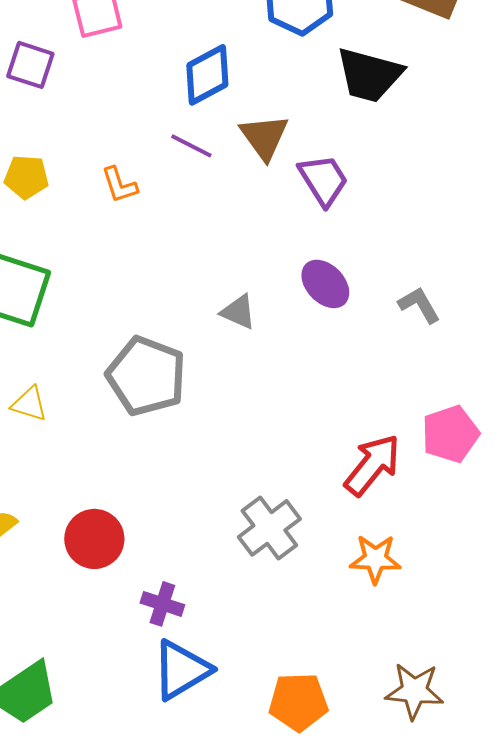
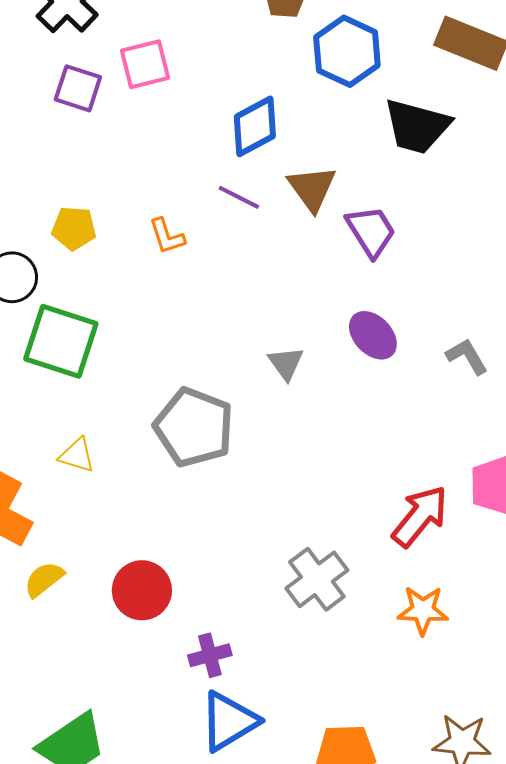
purple square: (30, 65) -> (78, 88), moved
gray triangle: (238, 312) -> (286, 363), turned 30
purple cross: (162, 604) -> (210, 655), turned -33

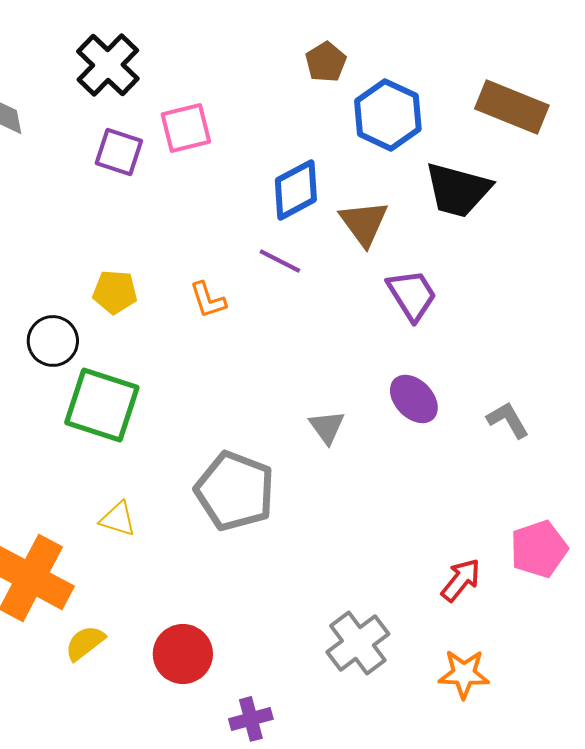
brown triangle: (312, 188) -> (364, 223), moved
red arrow: (420, 516) -> (461, 580), size x0.7

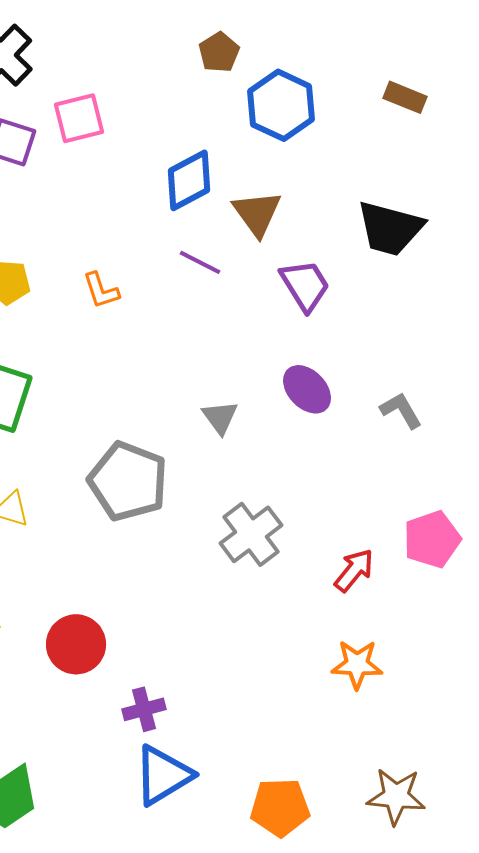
brown rectangle: (512, 107) -> (405, 97), size x0.6
black trapezoid: (458, 190) -> (390, 228), moved
purple line: (280, 261) -> (200, 262), moved
gray cross: (358, 643) -> (251, 534), moved

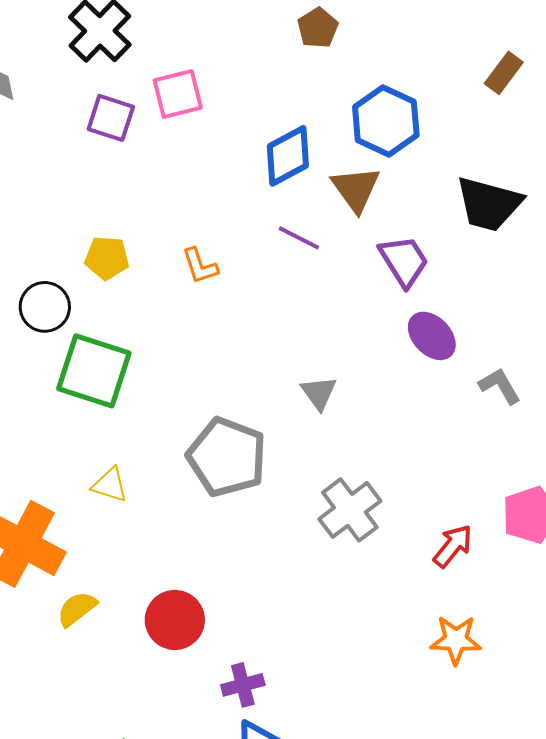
brown rectangle: (405, 97) -> (504, 73), turned -75
blue hexagon: (281, 105) -> (386, 121), moved
purple ellipse: (307, 389) -> (432, 336), moved

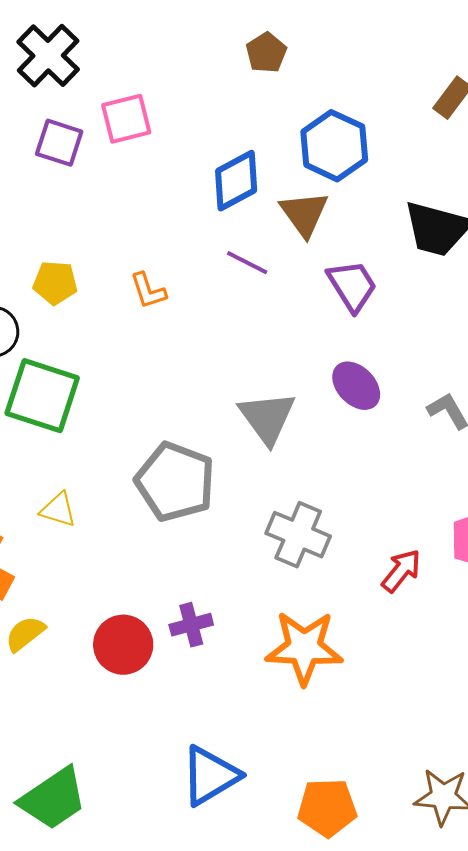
purple ellipse: (432, 336) -> (356, 386), moved
gray triangle: (319, 393) -> (267, 418), size x1.6
gray cross: (350, 510) -> (298, 535), turned -30
orange star: (456, 640) -> (304, 648), moved, size x1.5
purple cross: (243, 685) -> (191, 625), moved

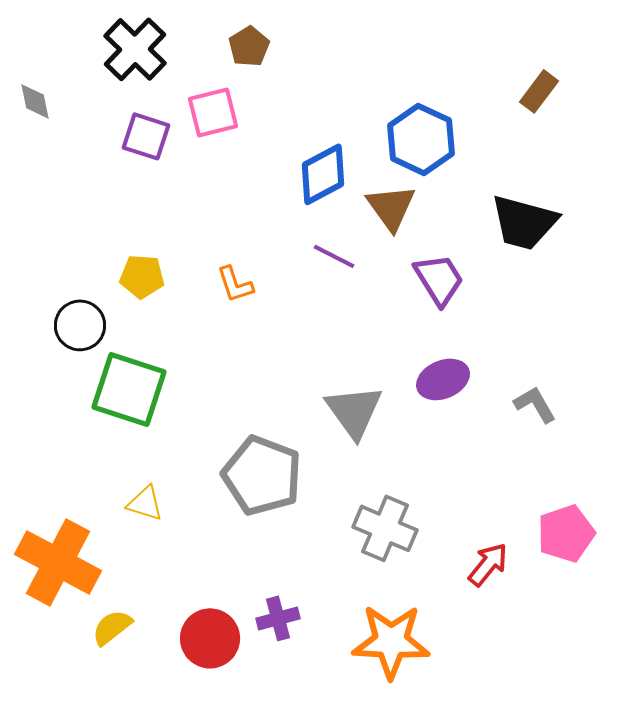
brown pentagon: (266, 53) -> (249, 46), moved
purple ellipse: (356, 386) -> (443, 379), turned -69

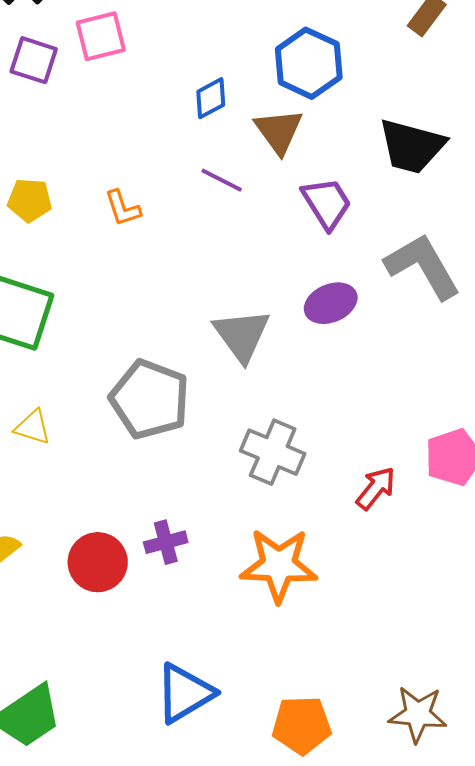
blue diamond: (323, 174) -> (211, 98), size x0.7
gray L-shape: (535, 404) -> (423, 266), moved, size x1.8

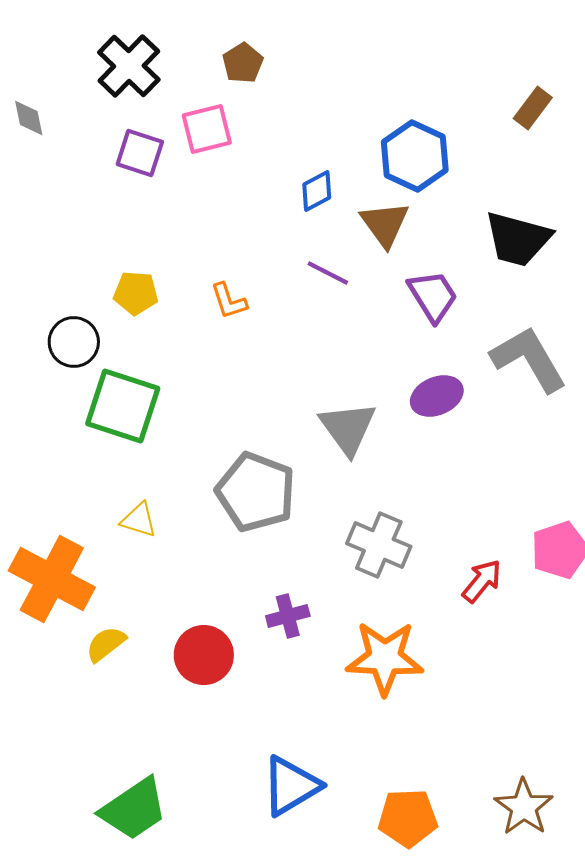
purple cross: (166, 542) -> (288, 616), moved
brown star: (418, 714) -> (524, 807), turned 30

